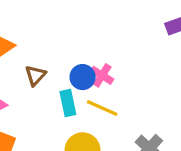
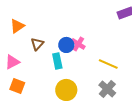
yellow line: (102, 108) -> (108, 64), moved

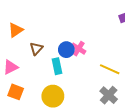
yellow circle: (66, 90) -> (53, 96), moved

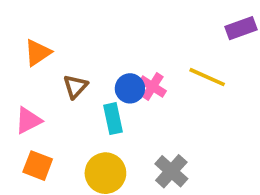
yellow line: (110, 69) -> (207, 77), moved
gray cross: (109, 95) -> (171, 171), moved

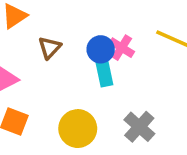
cyan rectangle: (113, 119) -> (104, 72), moved

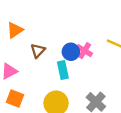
cyan rectangle: (104, 72) -> (63, 70), moved

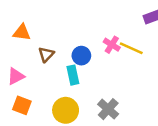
orange triangle: (15, 30) -> (22, 32), turned 42
pink cross: (85, 51) -> (112, 45), moved

